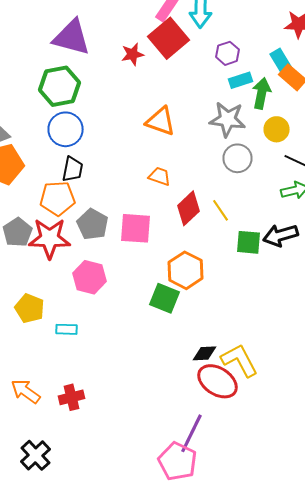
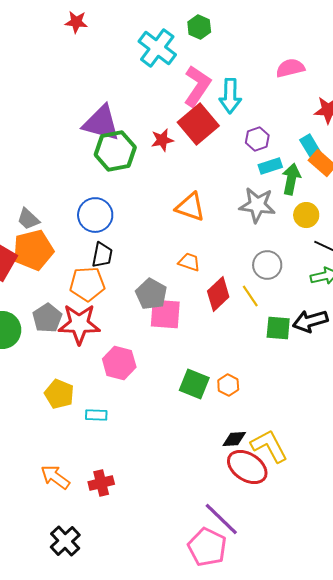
green hexagon: (60, 86) -> (115, 151), moved
gray circle: (238, 158) -> (267, 265), moved
gray pentagon: (92, 224) -> (151, 294), moved
orange hexagon: (186, 270) -> (228, 385), moved, size x0.6
purple line: (192, 433) -> (221, 519), turned -72

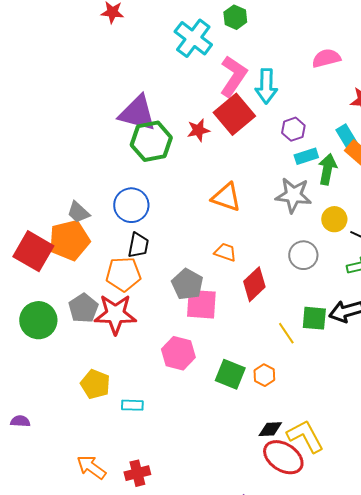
yellow circle: (306, 215) -> (334, 219), moved
gray trapezoid: (28, 219) -> (78, 212), moved
yellow line: (250, 296) -> (286, 333), moved
pink hexagon: (119, 363) -> (178, 353), moved

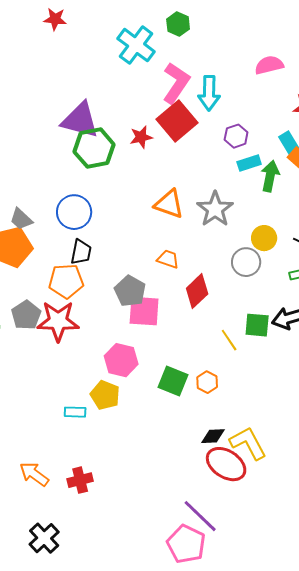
gray star: (293, 195) -> (215, 209), moved, turned 30
yellow circle: (334, 219) -> (264, 238), moved
yellow pentagon: (95, 384) -> (105, 395), moved

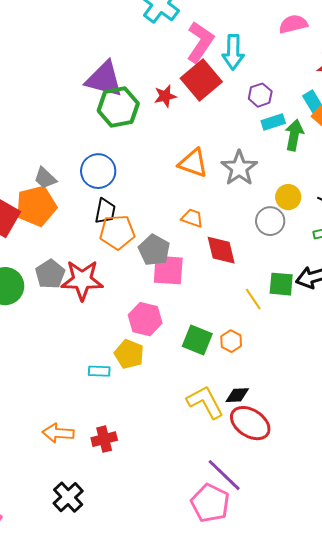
orange pentagon: (66, 281) -> (117, 232), moved
red diamond: (197, 291) -> (221, 250), turned -60
yellow L-shape: (248, 443) -> (205, 402), moved
orange arrow: (34, 474) -> (58, 433), turned -32

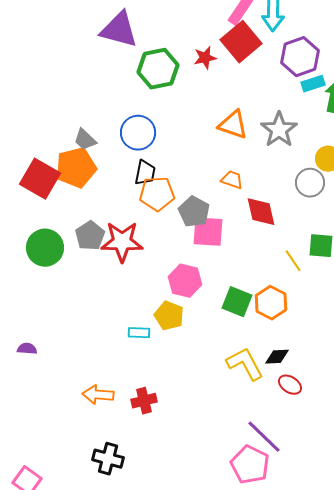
purple triangle: (104, 79) -> (119, 30), moved
purple hexagon: (260, 95) -> (300, 57), size x1.6
orange hexagon: (231, 341) -> (271, 303), size x1.5
red ellipse: (250, 423) -> (290, 385), size x0.6
black cross: (68, 497) -> (108, 459), turned -32

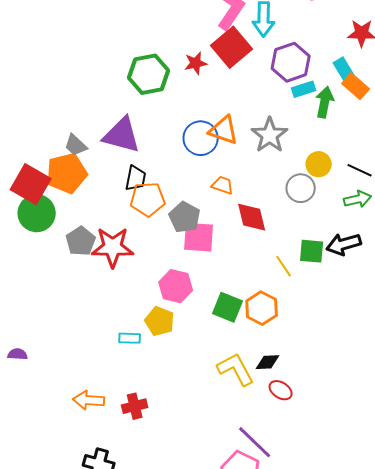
purple triangle: (119, 30) -> (122, 135), moved
blue circle: (138, 133) -> (201, 138), moved
green circle: (45, 248) -> (37, 213), moved

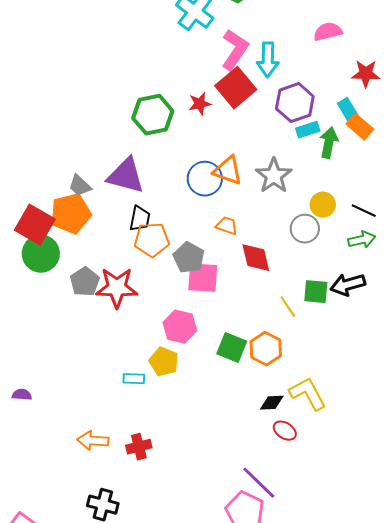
yellow L-shape: (236, 369) -> (308, 394), moved

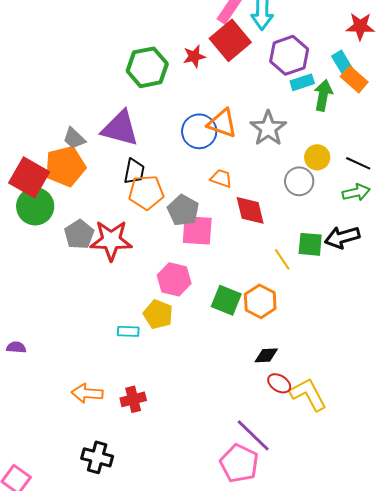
yellow L-shape: (308, 394) -> (308, 394), moved

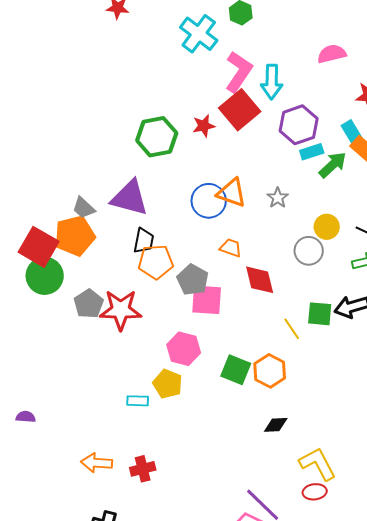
green arrow: (323, 95) -> (333, 165), turned 36
gray star: (268, 128) -> (278, 198), size x0.6
red ellipse: (279, 383) -> (315, 492), moved, turned -40

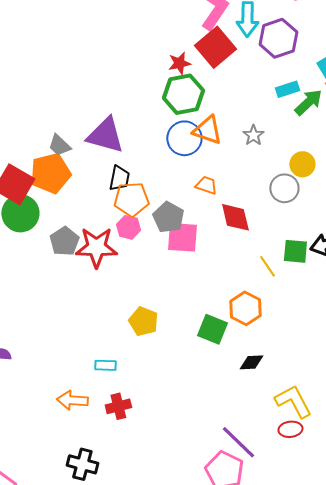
purple hexagon: (299, 125) -> (278, 38), moved
green hexagon: (157, 137) -> (183, 94), moved
pink hexagon: (184, 349) -> (128, 227), moved, size x0.7
green square: (236, 370) -> (212, 329), moved
cyan rectangle: (138, 401) -> (105, 365), moved

